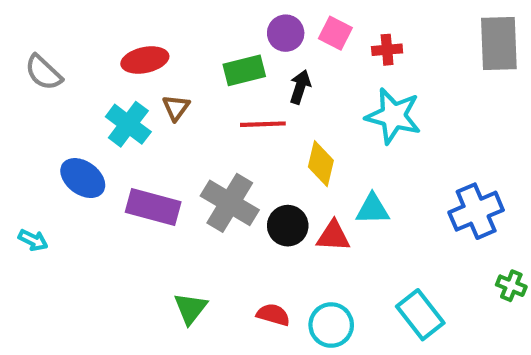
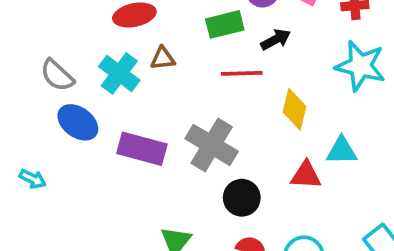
gray semicircle: (43, 72) -> (57, 75), moved
black arrow: (300, 87) -> (276, 39), turned 44
brown triangle: (176, 108) -> (163, 58), turned 48
black circle: (288, 226) -> (242, 198), moved

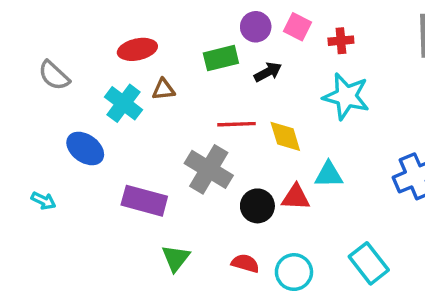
red line: (242, 73) -> (237, 124), moved
gray semicircle: (57, 75) -> (54, 75), moved
yellow diamond: (295, 109) -> (285, 136), turned -30
purple rectangle: (142, 149) -> (144, 201), moved
black circle: (242, 198) -> (257, 206), moved

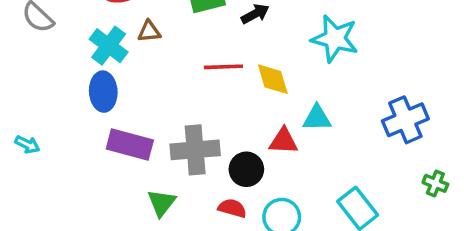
blue ellipse: (85, 149) -> (103, 92), moved, turned 51
gray cross: (209, 169) -> (195, 150), moved, turned -36
black circle: (257, 206) -> (246, 169), moved

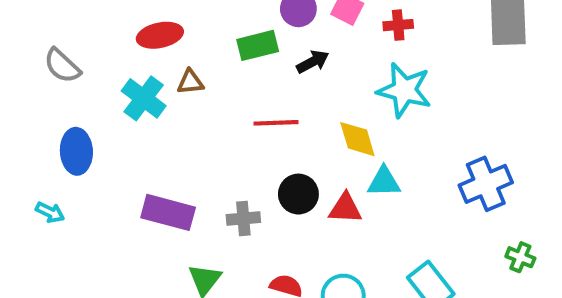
yellow diamond: (273, 79) -> (357, 139), moved
blue ellipse: (103, 92) -> (76, 151), moved
gray cross: (195, 150) -> (243, 219), size x0.6
black circle: (246, 169) -> (298, 194), moved

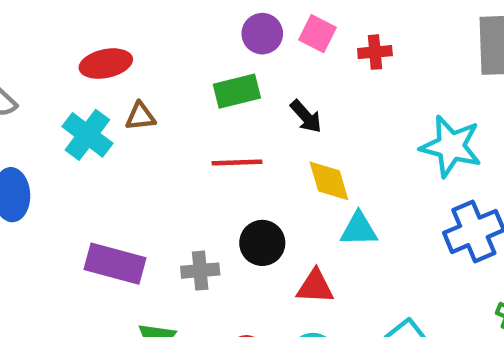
green rectangle: (258, 45) -> (237, 91), moved
black arrow: (313, 62) -> (306, 116), moved, turned 76
cyan star: (404, 90) -> (451, 146), moved
red triangle: (345, 208) -> (315, 287), moved

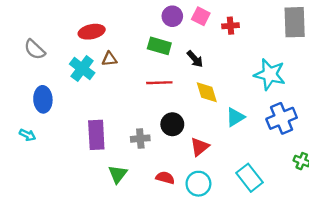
green rectangle: (237, 91) -> (159, 46), turned 30
cyan triangle: (359, 229) -> (235, 117), moved, turned -30
purple rectangle: (115, 264) -> (96, 135), turned 72
red triangle: (315, 287) -> (200, 147), turned -42

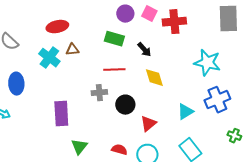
red cross: (231, 26) -> (174, 22), size x1.6
cyan triangle: (235, 117) -> (185, 112), moved
gray cross: (140, 139) -> (99, 93), moved

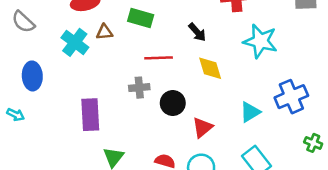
green rectangle: (114, 39) -> (141, 18), moved
cyan star: (207, 63) -> (260, 41), moved

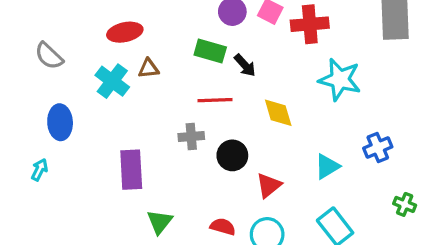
green rectangle: (141, 18) -> (210, 51), moved
black arrow: (197, 32) -> (245, 65), moved
blue cross: (291, 97) -> (378, 148), size x0.7
cyan arrow: (16, 115) -> (39, 170), turned -90

